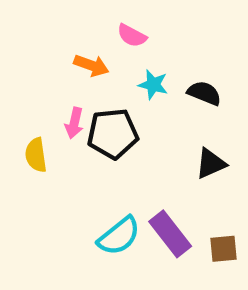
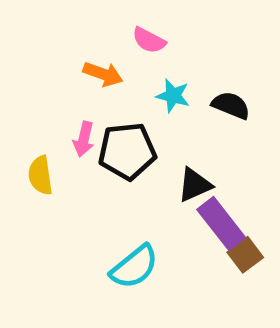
black triangle: (211, 164) -> (195, 185), moved
purple rectangle: (170, 234) -> (221, 224), moved
brown square: (223, 249) -> (245, 255), moved, turned -32

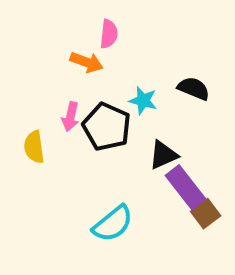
pink semicircle: (149, 40) -> (109, 34), moved, turned -112
cyan star: (173, 96) -> (143, 101), moved
black pentagon: (127, 151) -> (107, 127), turned 30

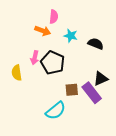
cyan star: (143, 101) -> (71, 36), moved
black triangle: (163, 155) -> (101, 79), moved
brown square: (206, 214) -> (72, 90), moved, turned 32

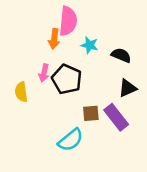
pink semicircle: (54, 17) -> (68, 21), size x1.6
orange arrow: (43, 31) -> (54, 39), turned 77
black triangle: (101, 79) -> (127, 88), moved

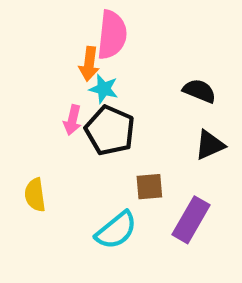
cyan star: (90, 45) -> (104, 89), moved
yellow semicircle: (21, 92) -> (35, 195), moved
purple rectangle: (116, 117) -> (191, 220), moved, turned 68

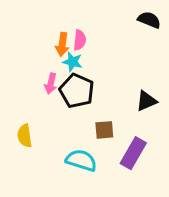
pink semicircle: (112, 35) -> (80, 40), moved, size x0.6
black semicircle: (199, 91) -> (149, 20), moved
cyan semicircle: (116, 230) -> (81, 160), turned -124

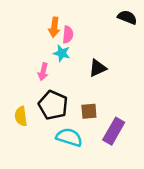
orange arrow: (62, 44) -> (54, 27), moved
black pentagon: (77, 91) -> (53, 105), moved
black triangle: (146, 101) -> (98, 68), moved

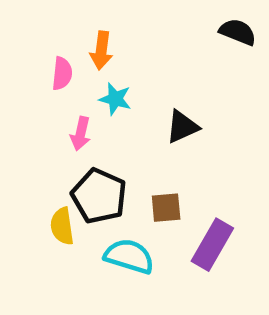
pink semicircle: (68, 35) -> (62, 74), moved
yellow semicircle: (21, 116) -> (62, 226), moved

